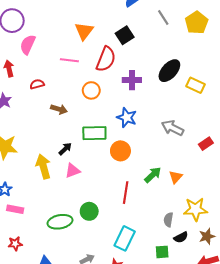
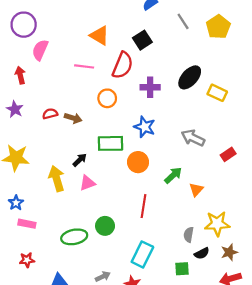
orange triangle: (84, 31) -> (100, 36), turned -36
red semicircle: (37, 84) -> (50, 114), moved
green arrow: (153, 175) -> (173, 175), moved

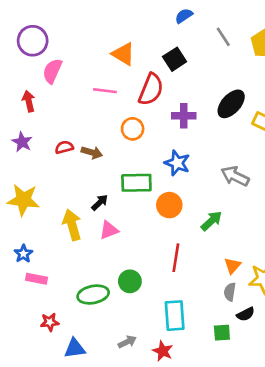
orange triangle: (196, 190) -> (232, 266), moved
cyan rectangle: (142, 254) -> (175, 316), turned -30
red star: (27, 260) -> (50, 322), moved

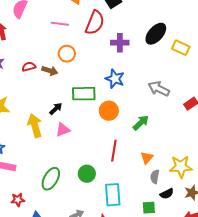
orange circle: (133, 129) -> (67, 54), moved
orange triangle: (232, 266) -> (147, 158), moved
green circle: (130, 281) -> (87, 174), moved
green ellipse: (93, 294) -> (51, 179), turned -50

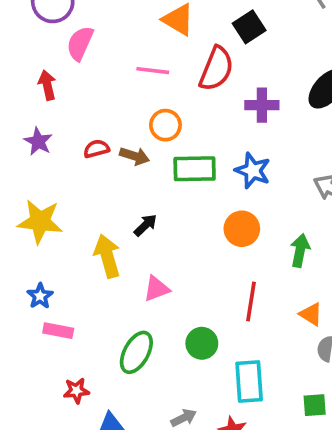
green rectangle: (84, 94) -> (195, 169), moved
green arrow: (141, 123) -> (300, 251), turned -36
pink triangle: (63, 130) -> (156, 289), moved
orange triangle: (147, 158) -> (311, 314), turned -40

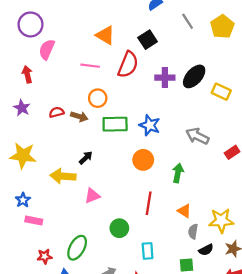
purple cross: (262, 105) -> (165, 78), moved
yellow arrow: (107, 256) -> (63, 176), turned -70
green ellipse: (136, 352) -> (77, 248), moved
cyan rectangle: (249, 381) -> (148, 251), size x0.7

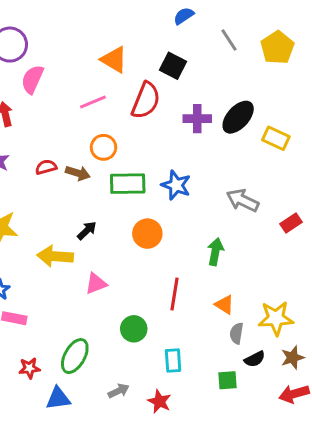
black square: (148, 40) -> (173, 66), turned -30
pink line: (90, 66) -> (93, 102), turned -30
orange circle: (143, 160) -> (147, 234), moved

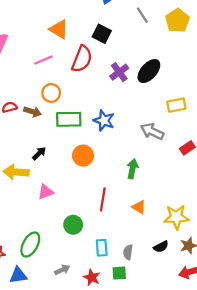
purple cross: (197, 119) -> (119, 72), turned -36
yellow rectangle: (276, 138) -> (176, 105), moved, turned -36
gray semicircle: (237, 333) -> (128, 252), moved
green square: (227, 380) -> (119, 273), moved

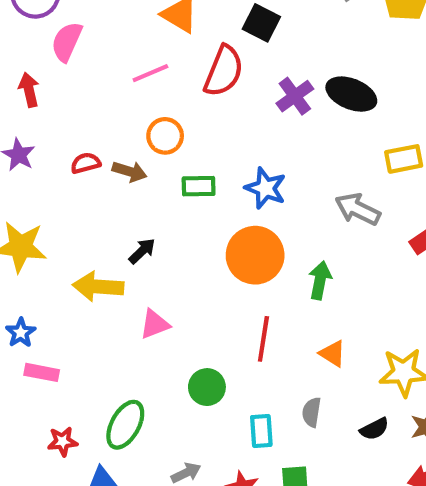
black ellipse: (149, 71) -> (351, 94), turned 70
green rectangle: (69, 119) -> (199, 186), size x0.7
orange circle: (83, 156) -> (255, 255), moved, size x1.4
gray semicircle: (128, 252) -> (312, 412), moved

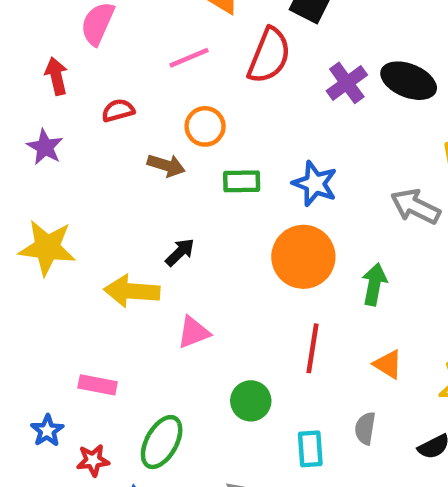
red semicircle: (86, 163) -> (118, 110), moved
blue star: (21, 333) -> (47, 431), moved
pink rectangle: (42, 372) -> (98, 385), moved

